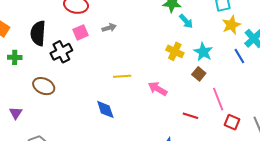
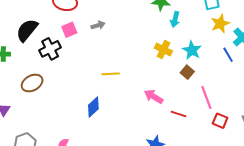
cyan arrow: (186, 21) -> (175, 19), turned 56
black semicircle: (38, 33) -> (27, 30), turned 35
brown ellipse: (44, 86) -> (32, 83), turned -55
pink arrow: (158, 89) -> (154, 97), moved
blue diamond: (105, 109) -> (93, 107), turned 65

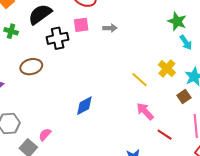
cyan arrow: (175, 19) -> (186, 42), turned -63
yellow line: (111, 74) -> (139, 80), moved, turned 30

